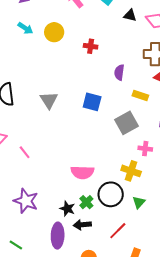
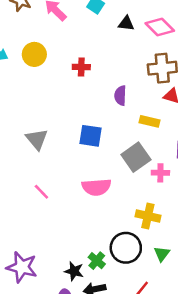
pink cross: (145, 149) -> (160, 173), moved
pink line: (25, 152) -> (41, 192), moved
pink semicircle: (82, 172) -> (96, 187), moved

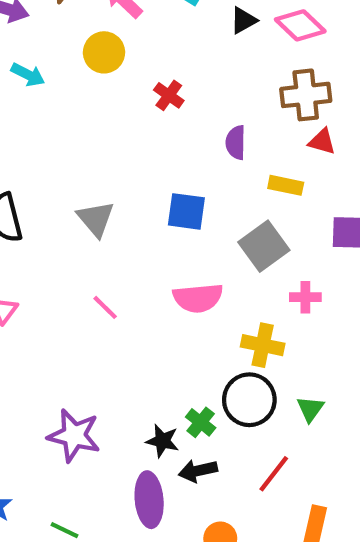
black triangle: (126, 23) -> (243, 20), turned -35
yellow circle: (34, 54) -> (104, 52), moved
red cross: (81, 67) -> (169, 95), turned 35
pink cross: (160, 173) -> (305, 297), moved
yellow cross: (148, 216) -> (263, 345), moved

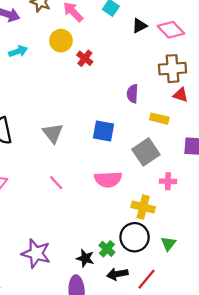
cyan arrow: (28, 75) -> (18, 51), turned -48
red cross: (169, 95) -> (85, 58), moved
black arrow: (198, 471) -> (117, 274), moved

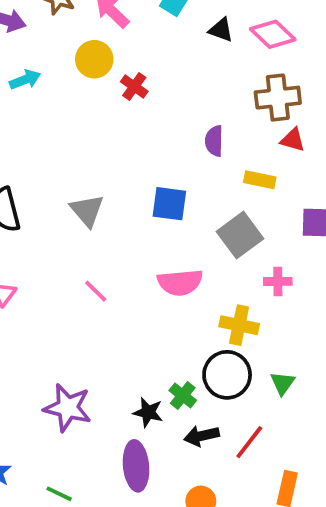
black triangle: (139, 26) -> (221, 30), turned 49

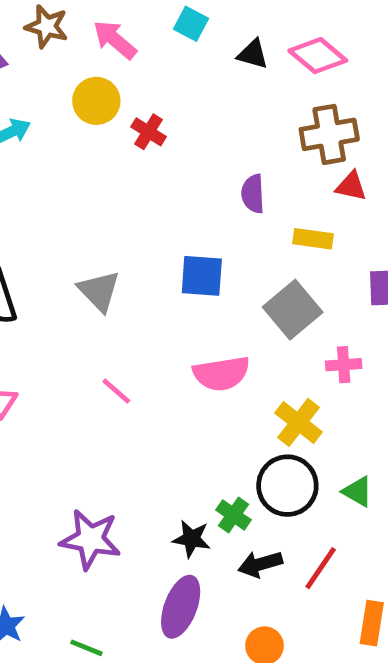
yellow cross: (239, 325) -> (299, 422), turned 30
green triangle: (283, 383) -> (358, 492), turned -32
purple ellipse: (136, 466) -> (181, 607), turned 30

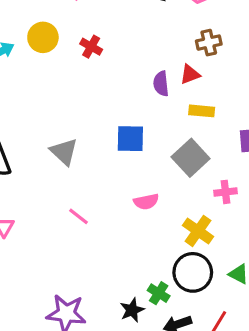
yellow circle: (96, 101) -> (43, 37), moved
brown cross: (329, 134) -> (209, 43), size x0.7
red triangle: (351, 186) -> (190, 74), moved, turned -30
pink semicircle: (221, 374) -> (146, 202), size x0.7
black star: (192, 539) -> (132, 310), turned -30

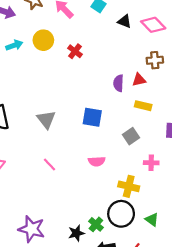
gray square: (191, 158) -> (131, 136), size x0.7
yellow cross: (198, 231) -> (129, 186), turned -30

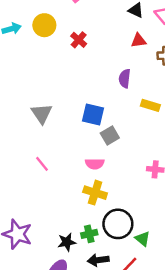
red triangle: (139, 80) -> (138, 41), moved
gray square: (131, 136) -> (110, 136), moved
yellow cross: (129, 186) -> (95, 193), moved
green triangle: (152, 219) -> (143, 239), moved
green cross: (96, 224) -> (89, 234), turned 32

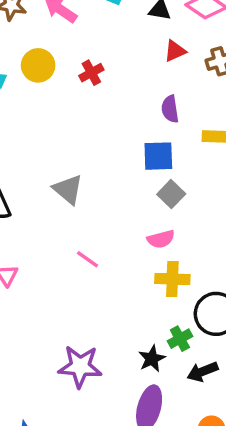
red cross: (79, 40) -> (91, 73), turned 35
blue square: (93, 114) -> (158, 156), moved

